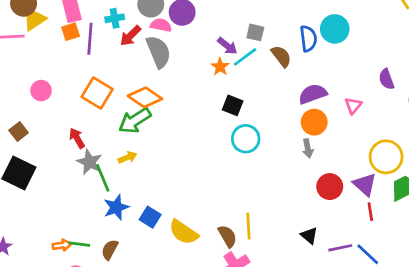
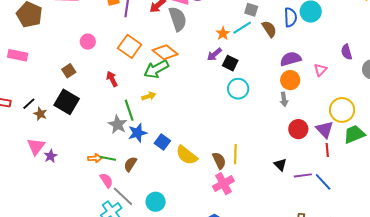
purple arrow: (227, 46) -> (214, 54), moved, turned 98
gray star: (89, 162) -> (118, 125), moved

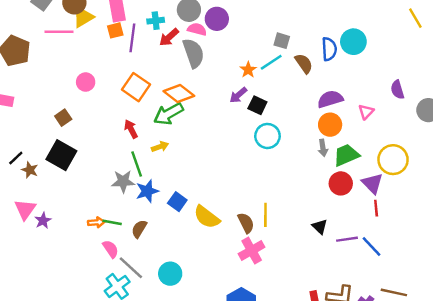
red arrow: (112, 79) -> (131, 129), moved
gray star: (118, 125) -> (123, 181), turned -30
green trapezoid: (354, 134) -> (346, 155), moved

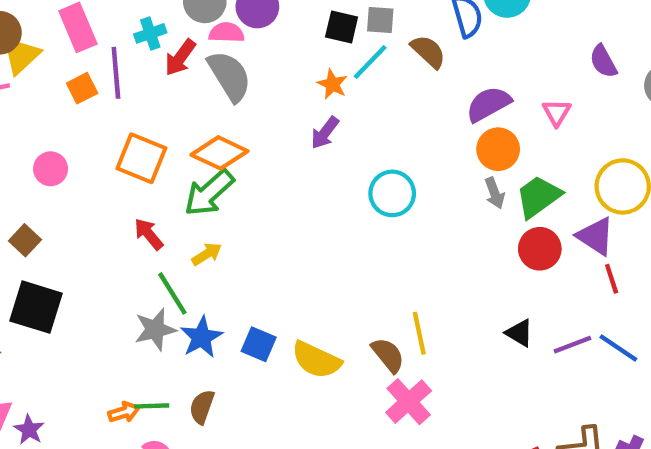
orange square: (115, 30) -> (82, 88), moved
black square: (257, 105) -> (342, 27), moved

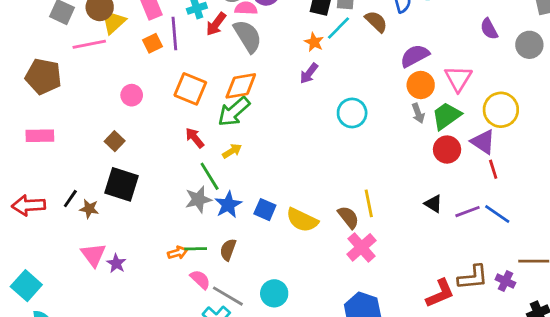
pink triangle: (557, 113) -> (458, 79), moved, size x1.5
orange diamond: (219, 153) -> (241, 86), turned -36

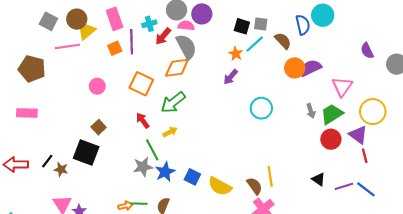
orange circle: (421, 85) -> (295, 68), moved
orange diamond: (241, 86) -> (177, 68), moved
brown square: (115, 141) -> (99, 127), moved

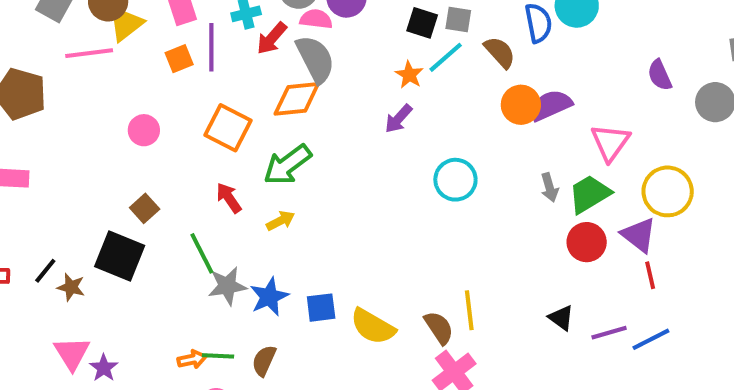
green line: (152, 150) -> (202, 253), moved
blue square: (192, 177) -> (321, 308), turned -35
blue line: (366, 189) -> (651, 339), turned -66

